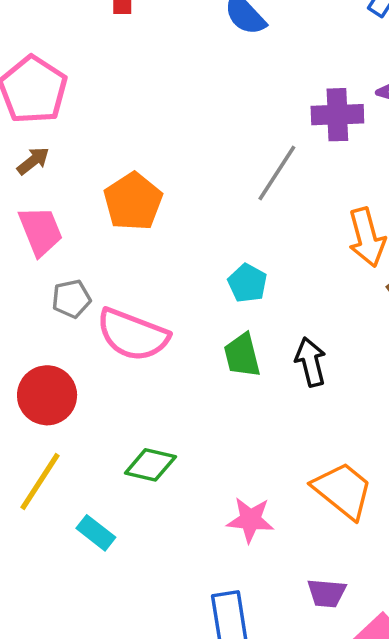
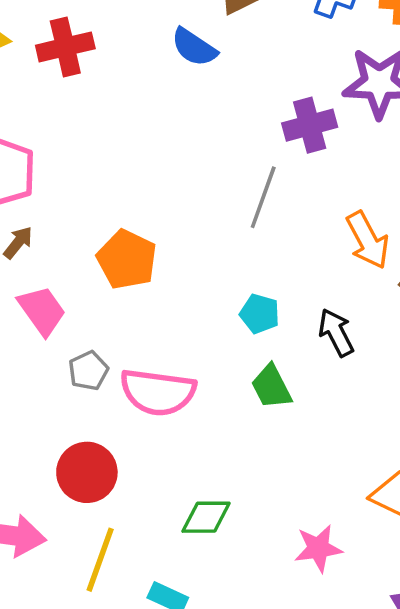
black arrow: (311, 362) -> (336, 332), moved

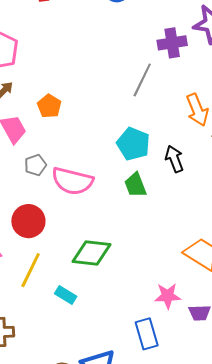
orange pentagon: (127, 260) -> (49, 106), moved, size x0.7
cyan pentagon: (260, 314) -> (133, 144), size x1.5
green diamond: (206, 517) -> (92, 253), size x1.4
pink star: (318, 548) -> (168, 296), moved

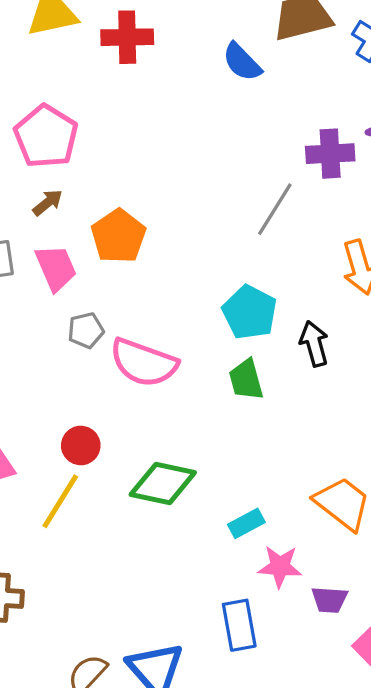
orange pentagon: (49, 106) -> (119, 236), size x1.4
red circle: (28, 221) -> (81, 445), moved, size x0.7
cyan rectangle: (66, 295) -> (246, 523), moved, turned -65

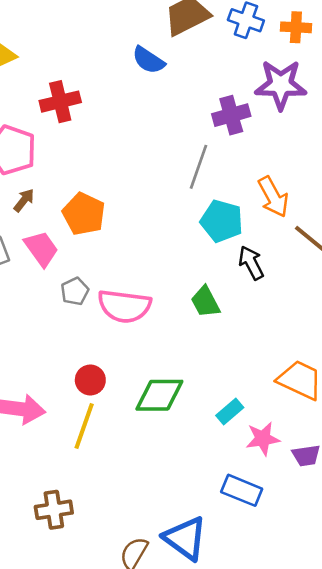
red cross: (127, 37) -> (60, 102), moved
cyan pentagon: (250, 312) -> (222, 221), moved
blue rectangle: (239, 625) -> (242, 490), turned -45

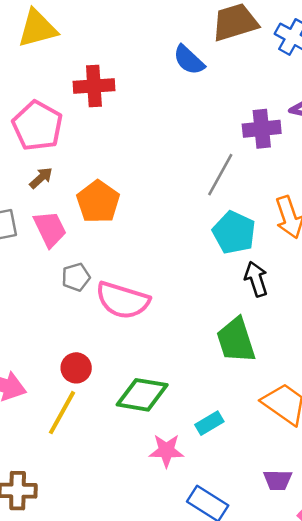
green trapezoid: (205, 302) -> (236, 340), moved, size x1.4
pink star: (263, 439) -> (166, 451), moved

